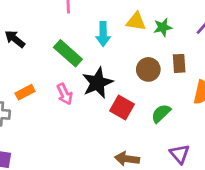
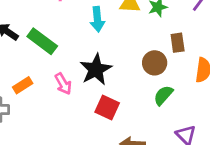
green rectangle: (68, 53) -> (42, 41), moved
brown circle: (148, 69) -> (155, 63), moved
red square: (122, 108) -> (107, 107), moved

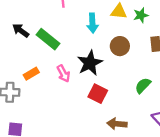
brown circle: (155, 63) -> (120, 46), moved

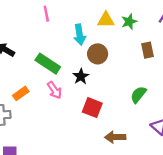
green rectangle: (48, 39) -> (48, 64), moved
brown circle: (120, 46) -> (98, 54), moved
black star: (90, 63) -> (81, 77), size x0.6

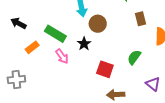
orange rectangle: (21, 93) -> (32, 47), moved
red square: (92, 108) -> (105, 69), moved

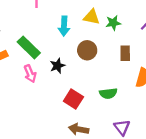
brown circle: (98, 24) -> (87, 50), moved
green semicircle: (134, 57) -> (108, 93), turned -147

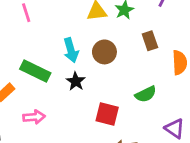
cyan arrow: (64, 26) -> (71, 50), moved
pink arrow: (30, 74) -> (34, 117), moved, turned -54

